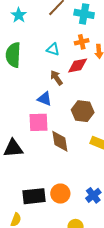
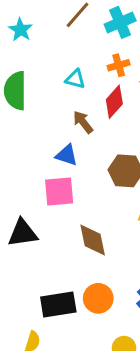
cyan cross: (84, 14) -> (120, 22), turned -30
red diamond: (78, 66) -> (114, 102), turned -35
brown diamond: (60, 141) -> (93, 240), moved

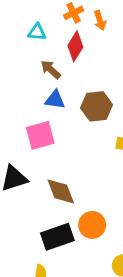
blue triangle: (67, 155) -> (55, 100), moved
brown diamond: (93, 240) -> (61, 191), moved

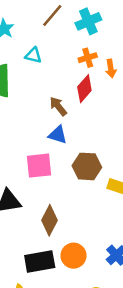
cyan triangle: (37, 32) -> (33, 55), moved
brown hexagon: (97, 106) -> (87, 166), moved
brown diamond: (61, 191) -> (50, 220), turned 40

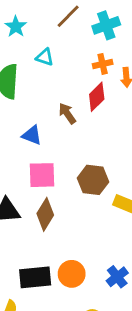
blue triangle: (58, 135) -> (32, 135), moved
brown diamond: (50, 220) -> (45, 214), moved

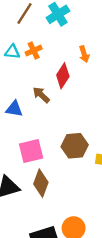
orange cross: (103, 64) -> (34, 51), moved
blue triangle: (32, 135) -> (14, 109), moved

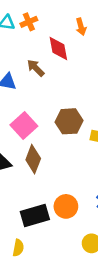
red diamond: (63, 76) -> (58, 49), turned -45
pink square: (31, 151) -> (24, 126), turned -30

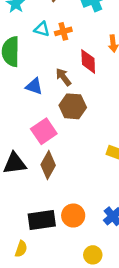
brown hexagon: (69, 121) -> (73, 106), moved

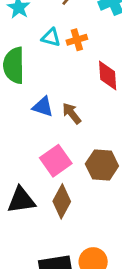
brown arrow: (63, 77) -> (72, 113), moved
brown hexagon: (73, 106) -> (102, 165), moved

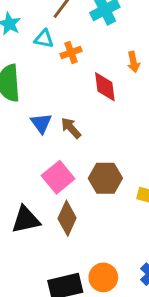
cyan triangle: (51, 38) -> (44, 39), moved
blue triangle: (43, 107) -> (41, 123), turned 40

